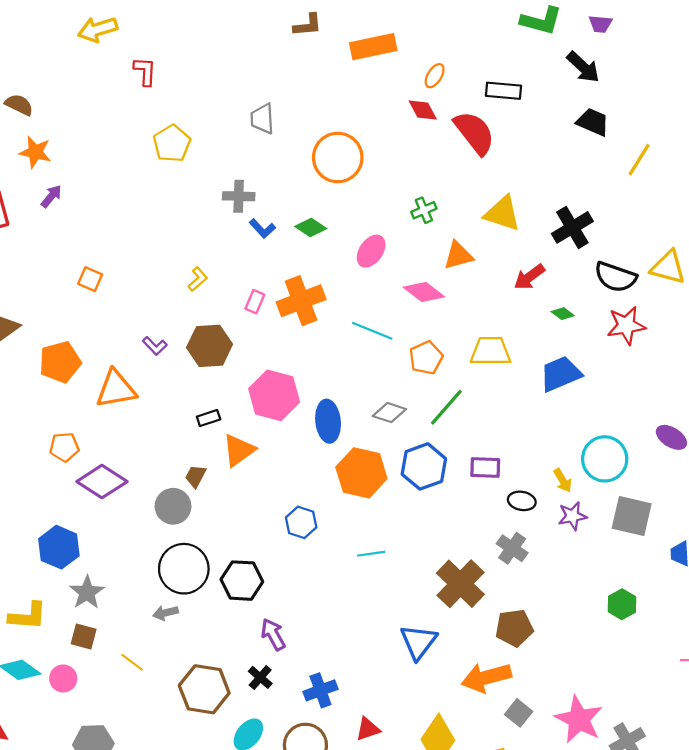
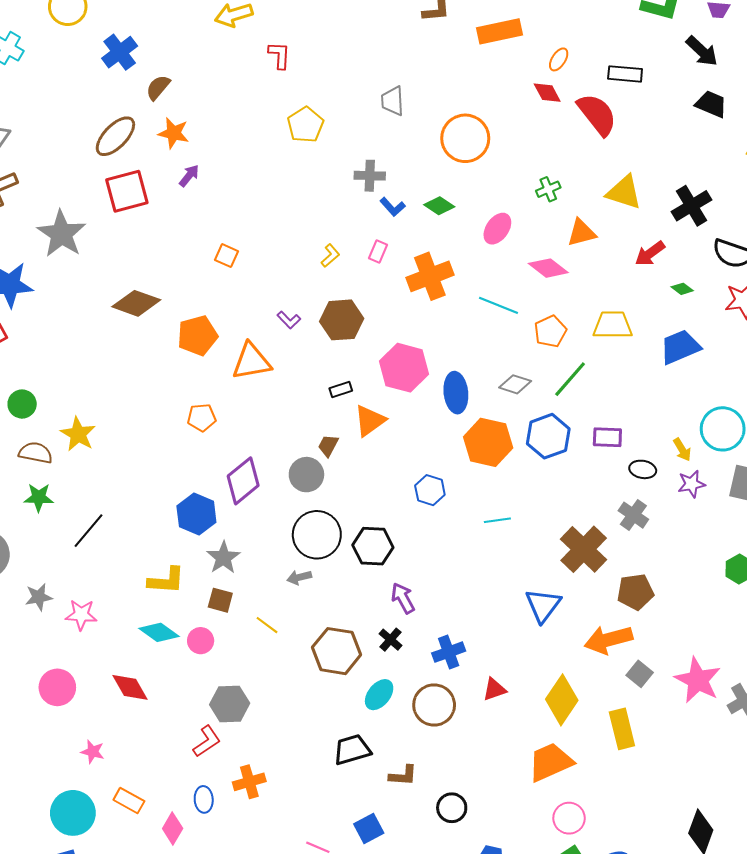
brown semicircle: (19, 105) -> (158, 87), turned -76
pink rectangle: (255, 302) -> (378, 251), moved
purple diamond: (102, 482) -> (243, 481), moved, turned -72

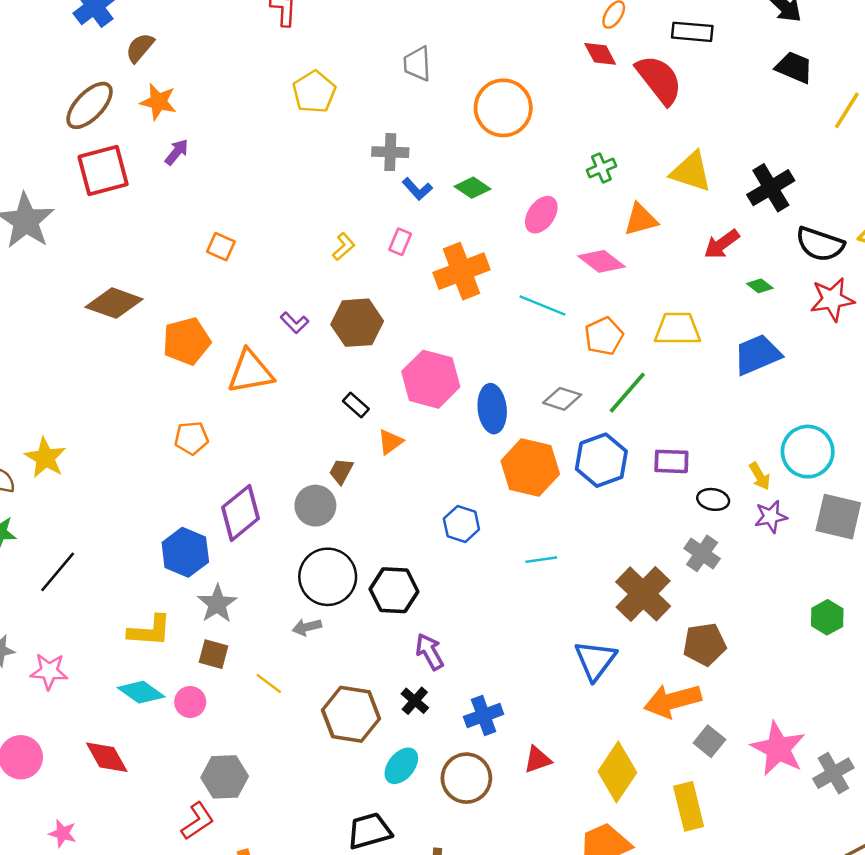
black rectangle: (341, 389) -> (356, 405), turned 60
orange triangle: (370, 421) -> (390, 442), size x0.7

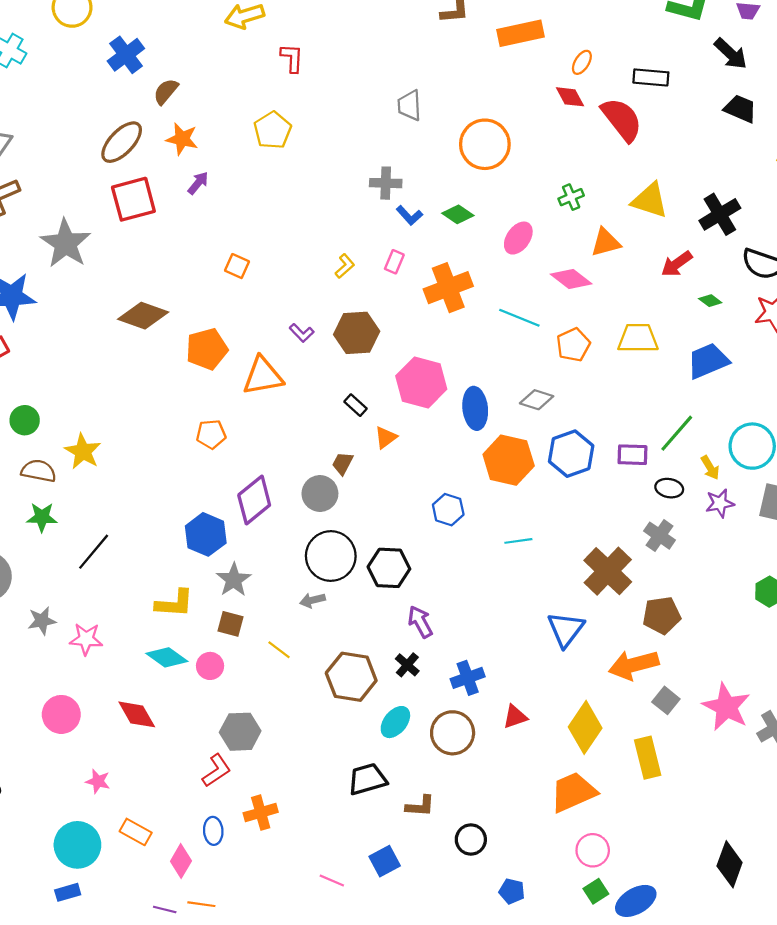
yellow pentagon: (314, 92) -> (273, 130), moved
green line: (627, 393) -> (677, 433), moved

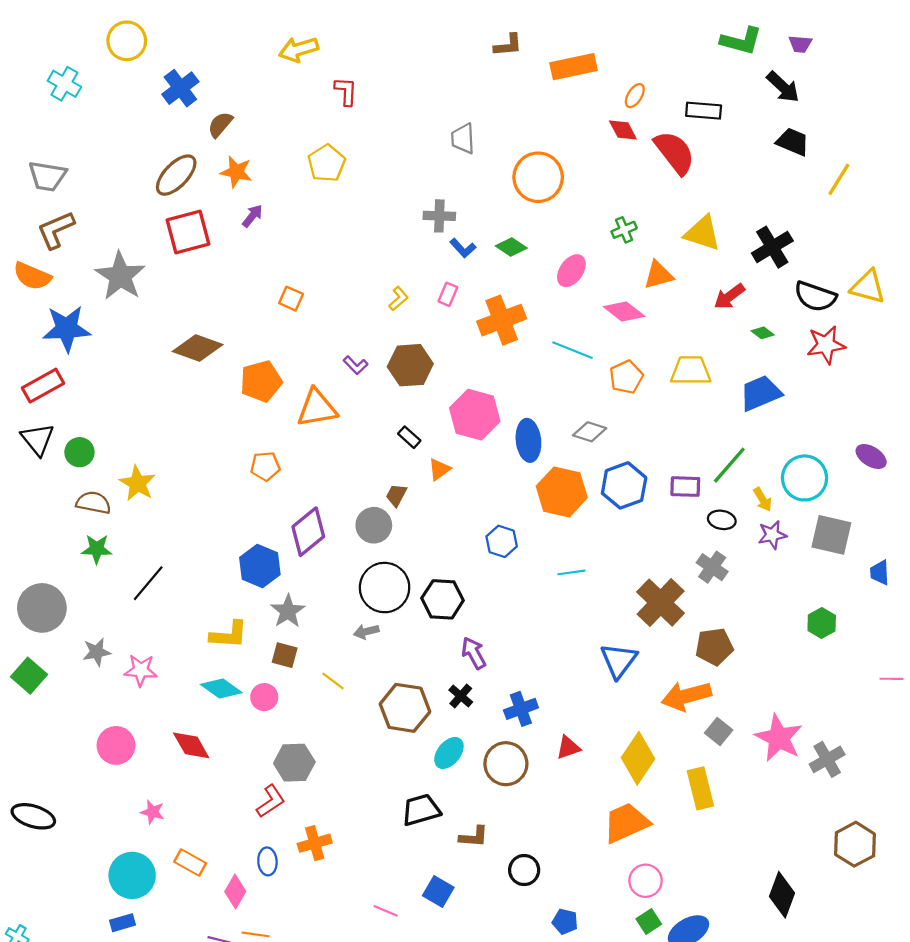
blue square: (385, 861) -> (438, 891), turned -32

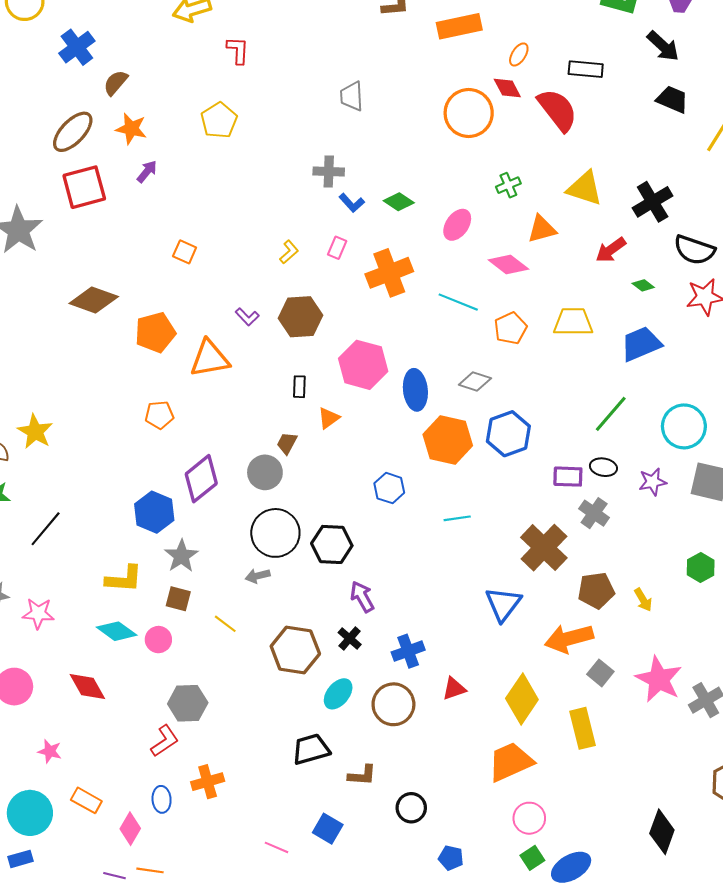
orange circle: (538, 177) -> (469, 113), moved
black rectangle: (409, 437) -> (299, 387), turned 50
purple rectangle: (685, 487) -> (568, 477), moved
yellow arrow: (763, 499) -> (643, 600), moved

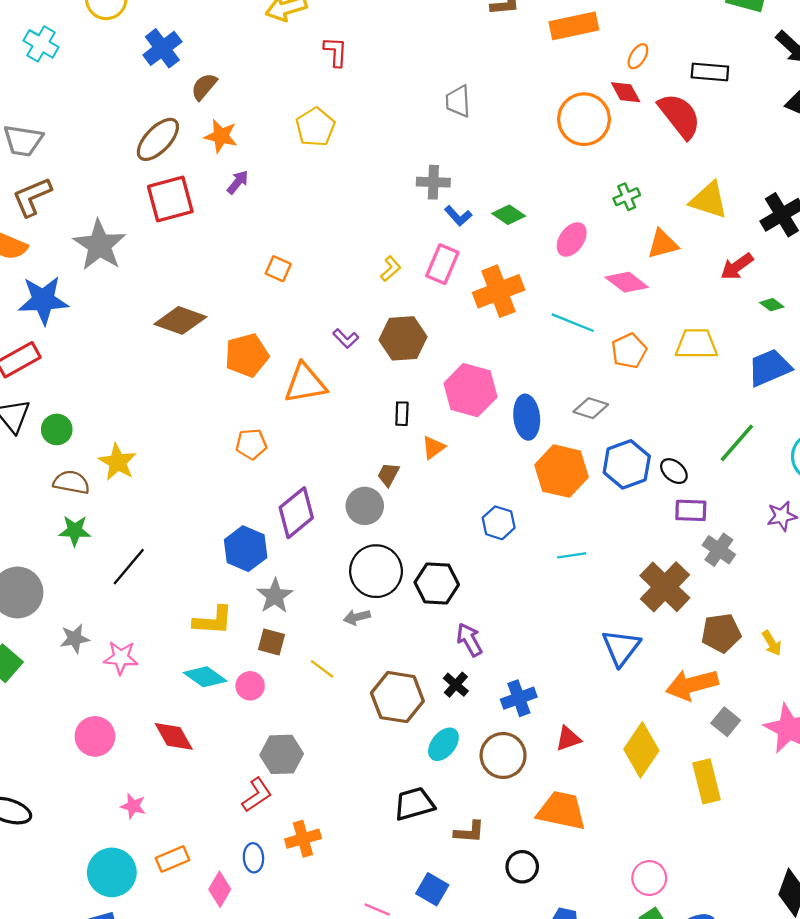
pink rectangle: (337, 248) -> (442, 264), size x1.6
black ellipse: (603, 467) -> (674, 471), moved, turned 30
orange trapezoid: (510, 762) -> (562, 811), moved, turned 36
orange rectangle: (86, 800) -> (173, 859), turned -52

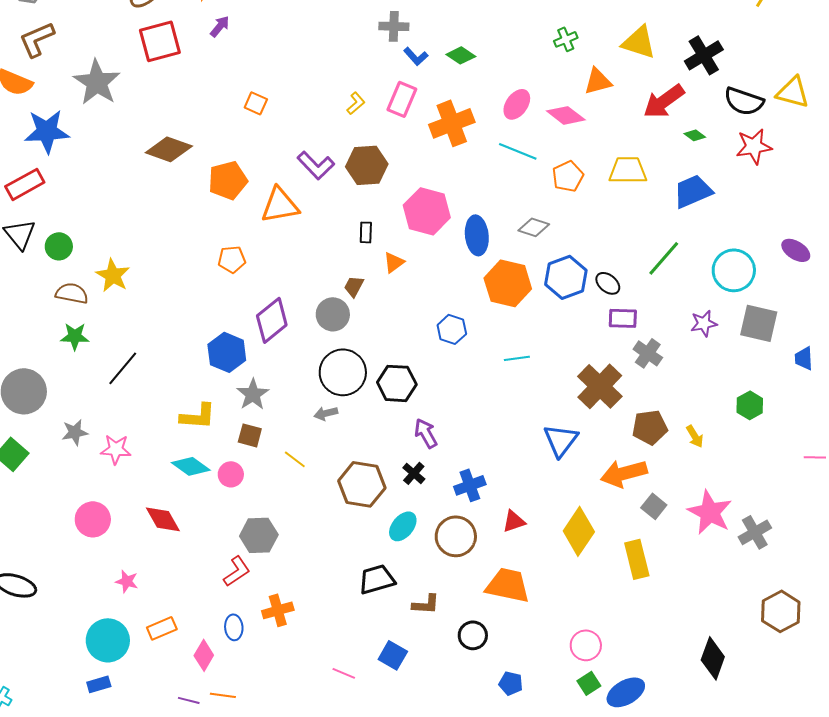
pink ellipse: (572, 239) -> (517, 104), moved
red arrow: (737, 266) -> (664, 101), size x1.4
purple L-shape: (346, 338) -> (316, 165), size x1.6

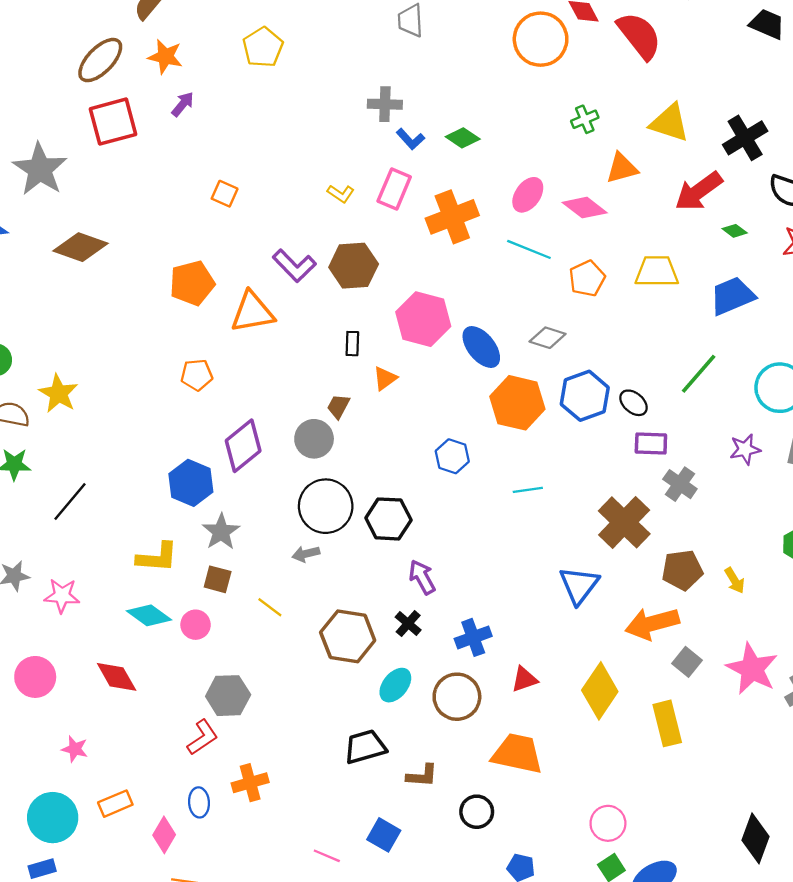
yellow L-shape: (356, 103) -> (341, 194), turned 75
brown diamond: (169, 149) -> (81, 247), moved
blue ellipse: (477, 235) -> (481, 347), turned -33

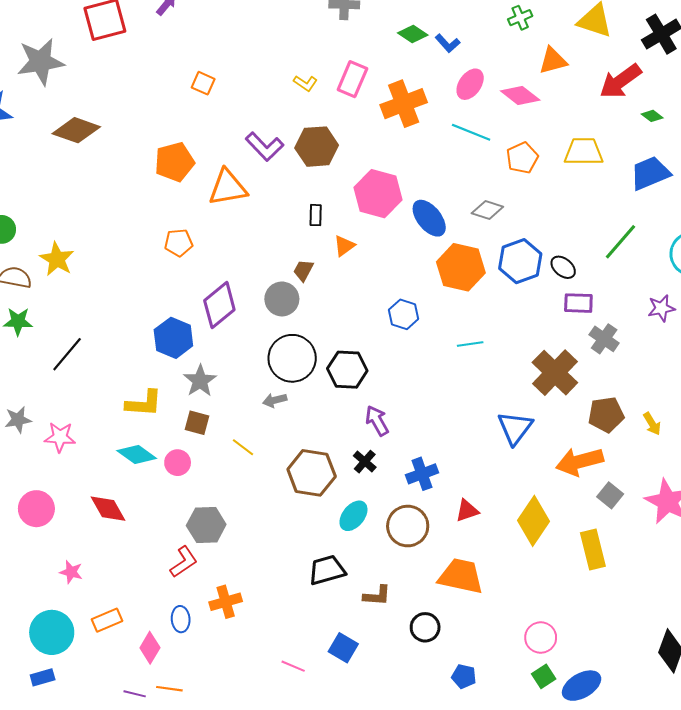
blue L-shape: (410, 139) -> (448, 43), moved
gray star: (40, 169) -> (40, 62), turned 30

